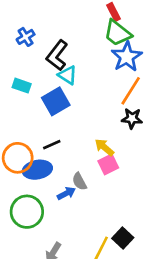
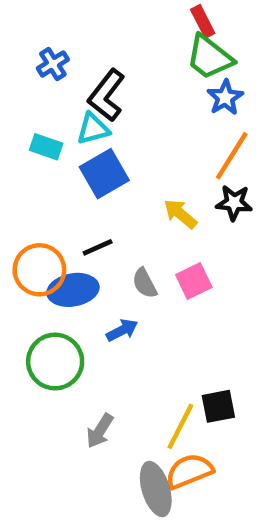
blue star: (127, 57) -> (225, 97), size x0.7
cyan triangle: (68, 75) -> (93, 129), moved, turned -48
yellow arrow: (104, 147) -> (180, 214), moved
gray semicircle: (79, 181) -> (145, 283), moved
black square: (123, 238) -> (218, 406), turned 36

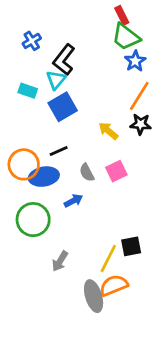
cyan triangle: (93, 129) -> (56, 80), turned -35

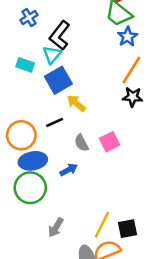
yellow arrow: (108, 131) -> (76, 103), moved
blue ellipse: (44, 177) -> (33, 161), moved
black square: (131, 246) -> (128, 229), moved

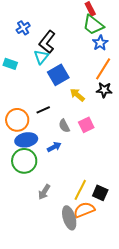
cyan rectangle: (25, 65) -> (10, 64), moved
blue square: (58, 80) -> (58, 75), moved
yellow arrow: (76, 103) -> (77, 95), moved
black square: (128, 229) -> (100, 193), turned 35

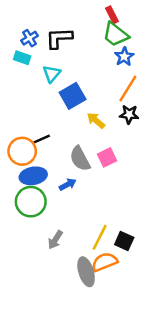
black L-shape: (47, 42) -> (59, 38), moved, turned 50
cyan rectangle: (10, 64) -> (22, 58), moved
black line: (43, 110) -> (42, 139), moved
gray semicircle: (64, 126) -> (80, 159), size x1.5

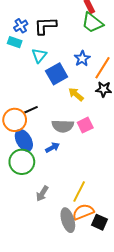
blue star: (124, 57) -> (82, 59), moved
gray semicircle: (80, 159) -> (63, 126), turned -60
blue ellipse: (33, 176) -> (24, 140), turned 70
black square: (124, 241) -> (100, 222), moved

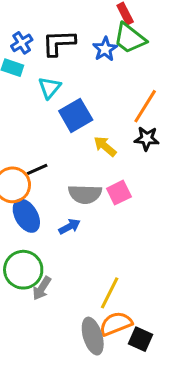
blue star: (82, 59) -> (105, 49), moved
green circle: (22, 162) -> (23, 270), moved
gray arrow: (42, 194) -> (42, 288), moved

